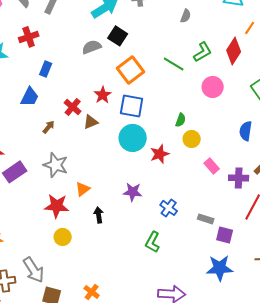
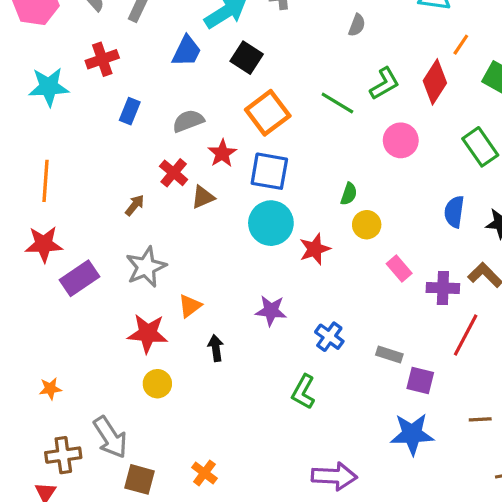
gray semicircle: (92, 47) -> (188, 121), moved
blue trapezoid: (30, 97) -> (187, 51), moved
gray star: (56, 165) -> (146, 267), turned 30

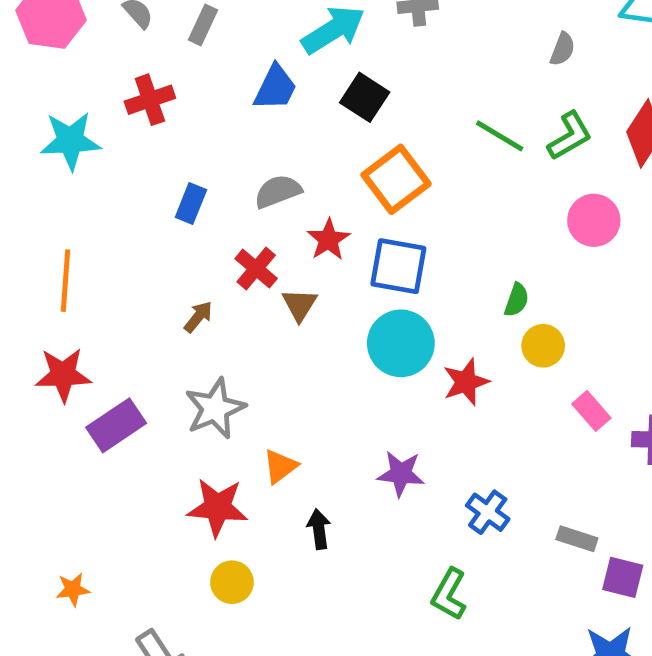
gray semicircle: (357, 25) -> (562, 49), moved
green line: (337, 103) -> (500, 136), moved
blue rectangle: (130, 111) -> (191, 203), moved
brown triangle: (203, 197) -> (300, 305), turned -35

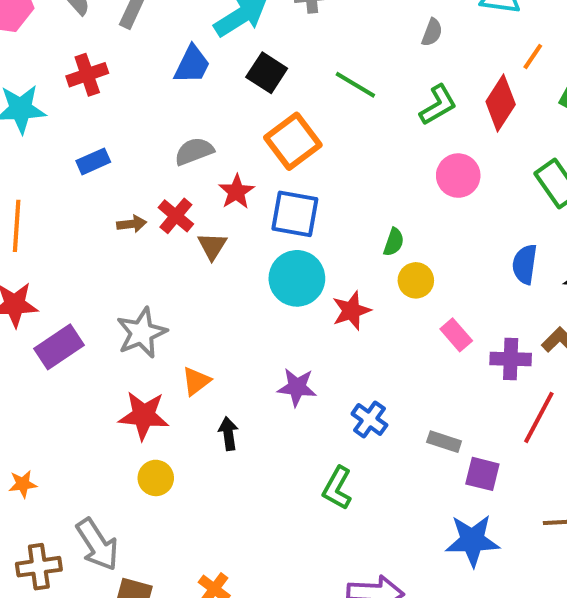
green line: (500, 136) -> (355, 85), moved
blue rectangle: (191, 203) -> (93, 161), moved, turned 44
brown arrow: (198, 317) -> (132, 224), moved, turned 44

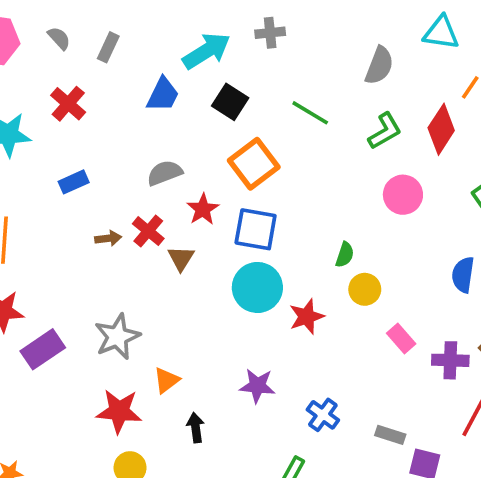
gray semicircle: (432, 32) -> (379, 66), size x1.5
red cross: (87, 75) -> (68, 104), turned -30

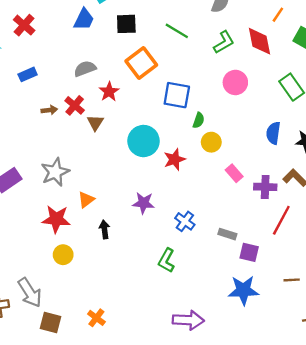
black square: (230, 102) -> (126, 24), turned -35
red diamond: (441, 129) -> (259, 41), turned -44
blue square: (256, 229) -> (177, 95), moved

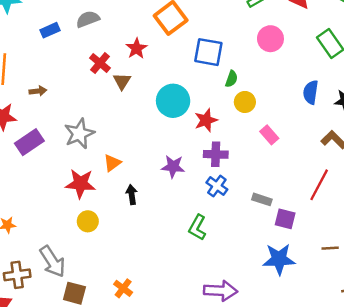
gray semicircle: (85, 69) -> (88, 19), moved
brown arrow: (49, 110) -> (38, 91), moved
purple cross: (265, 187) -> (216, 154), moved

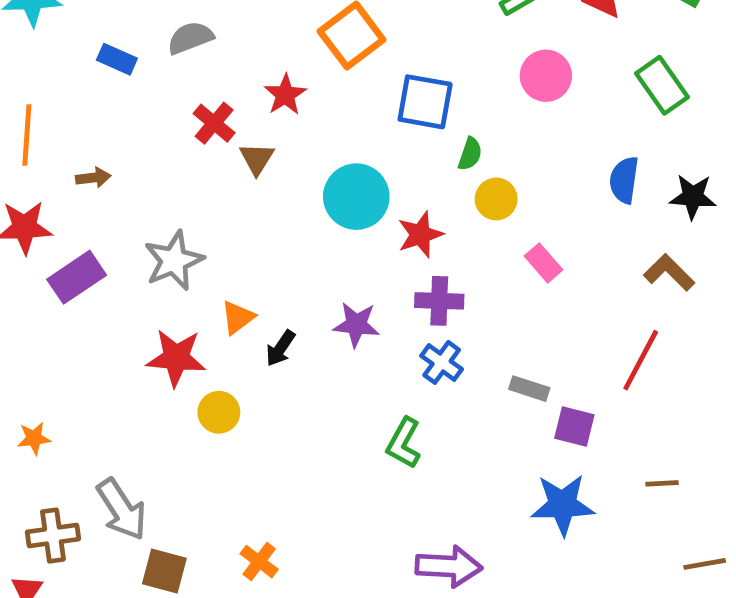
blue rectangle: (50, 30) -> (117, 59), turned 48
black arrow: (132, 195) -> (280, 348), moved, turned -138
yellow circle: (88, 221) -> (219, 412), moved

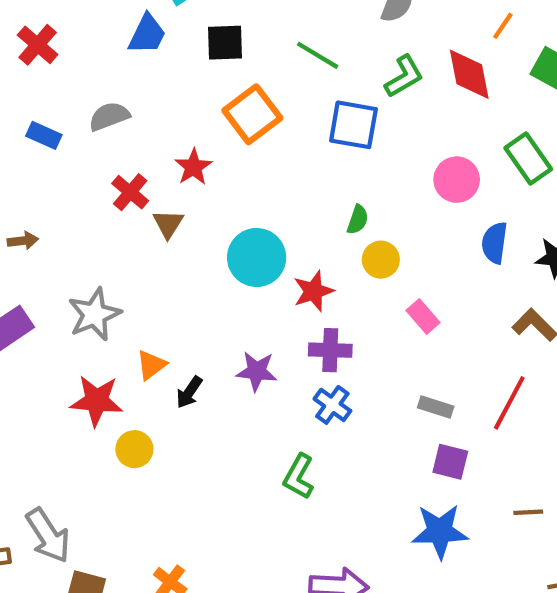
pink circle: (546, 76) -> (457, 180), moved
blue square: (425, 102) -> (353, 125), moved
gray rectangle: (529, 389) -> (436, 407), moved

